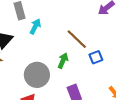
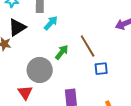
green arrow: (63, 61) -> (62, 52), moved

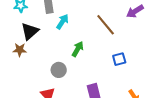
brown line: (88, 46) -> (106, 25), moved
gray circle: (40, 70) -> (59, 70), size x0.6

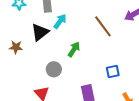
black triangle: (30, 31) -> (40, 32), moved
blue square: (119, 59) -> (113, 71), moved

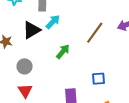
brown line: (103, 26) -> (95, 33), turned 65
gray circle: (54, 69) -> (25, 66), moved

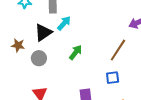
brown line: (95, 33) -> (118, 50), moved
gray circle: (25, 66) -> (39, 58), moved

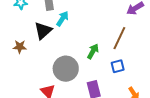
green arrow: (76, 52) -> (93, 51), moved
gray circle: (39, 58) -> (66, 69), moved, size x1.6

